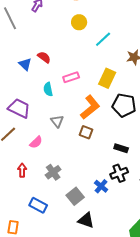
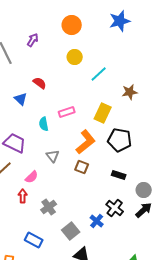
red semicircle: (44, 57) -> (40, 83), moved
black rectangle: (121, 148) -> (119, 175), moved
red arrow: (22, 170) -> (23, 196), moved
black cross: (119, 173) -> (115, 208), turned -30

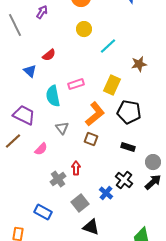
red semicircle: (40, 83) -> (49, 55), turned 104
cyan semicircle: (44, 124) -> (53, 96), size x1.5
red arrow: (23, 196) -> (76, 168), moved

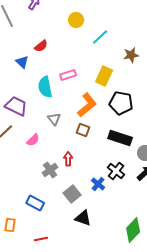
black rectangle: (128, 147) -> (120, 138), size x1.6

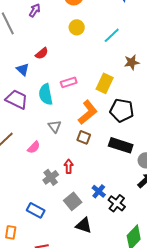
cyan line: (100, 37) -> (112, 35), moved
purple trapezoid: (16, 106) -> (17, 99), moved
black cross: (116, 171) -> (117, 203), moved

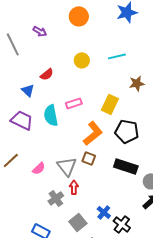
purple arrow: (35, 10) -> (40, 31), turned 88
yellow circle: (77, 27) -> (82, 60), moved
cyan line: (112, 35) -> (117, 56), turned 30
gray triangle: (55, 126) -> (67, 166), moved, size x1.5

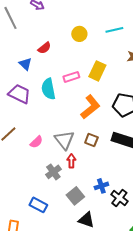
yellow rectangle: (110, 104) -> (97, 71), moved
brown square: (89, 158) -> (91, 140), moved
blue cross: (104, 212) -> (101, 186), turned 32

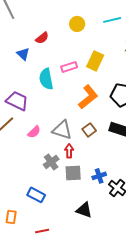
purple trapezoid: (19, 94) -> (17, 101), moved
gray triangle: (64, 140) -> (62, 130), turned -35
brown square: (91, 140) -> (89, 130), turned 32
gray square: (75, 196) -> (73, 173), moved, turned 36

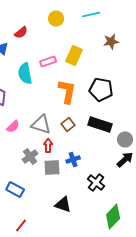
orange L-shape: (88, 97) -> (67, 92), turned -40
blue cross: (99, 176) -> (73, 160), moved
red line: (42, 231) -> (21, 226), turned -40

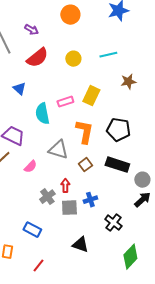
red semicircle: (21, 32) -> (37, 58), moved, size x1.6
gray triangle: (41, 124) -> (58, 150), moved

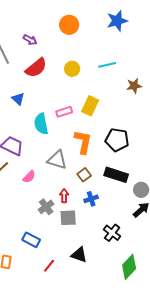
brown star: (128, 82) -> (134, 86), moved
blue cross: (90, 200) -> (91, 199), moved
red line: (38, 266) -> (49, 266), moved

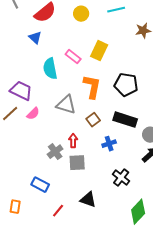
blue triangle: (18, 99) -> (35, 38), moved
pink rectangle: (64, 112) -> (73, 57), turned 56
pink semicircle: (29, 177) -> (33, 114), moved
blue cross: (91, 199) -> (109, 144), moved

